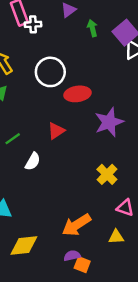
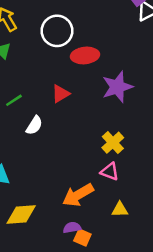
pink triangle: (125, 208) -> (110, 172), moved

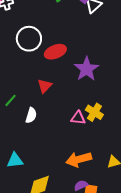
pink triangle: (110, 172) -> (78, 118), moved
orange arrow: (78, 195) -> (79, 159), turned 30

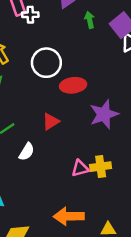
yellow cross: (94, 112) -> (101, 167), turned 36
pink triangle: (78, 118) -> (80, 168), turned -35

